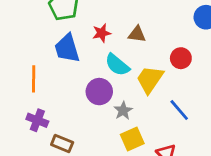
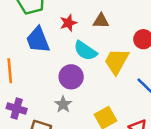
gray star: (123, 111) -> (63, 104), moved

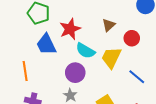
brown triangle: (101, 21) -> (109, 25), moved, turned -40
red star: (68, 23) -> (70, 29), size x1.5

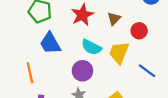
red star: (70, 29) -> (82, 15), moved

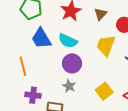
cyan semicircle: (92, 47) -> (68, 41), moved

